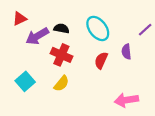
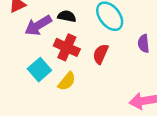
red semicircle: (101, 60) -> (101, 54), moved
cyan square: (25, 81) -> (39, 70), moved

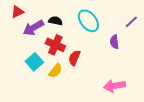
red semicircle: (101, 54) -> (74, 58), moved

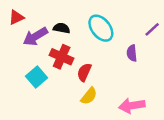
yellow semicircle: (55, 71) -> (89, 96), moved

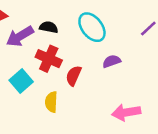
purple semicircle: (132, 53) -> (112, 61), moved, turned 77
yellow semicircle: (89, 96) -> (51, 102), moved, turned 144

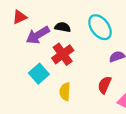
red cross: (49, 59) -> (63, 54), turned 30
red semicircle: (74, 76) -> (105, 85), moved

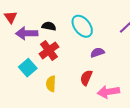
red triangle: (20, 17) -> (11, 17), turned -40
purple arrow: (38, 35) -> (27, 33), turned 30

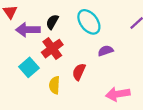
black semicircle: (49, 26) -> (52, 22), turned -72
red semicircle: (86, 78) -> (79, 72), moved

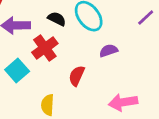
black semicircle: (52, 22) -> (57, 19), moved, turned 88
yellow semicircle: (54, 85) -> (48, 105), moved

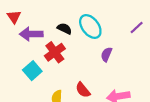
purple semicircle: (109, 51) -> (106, 54), turned -48
red semicircle: (77, 76) -> (83, 90), moved, turned -63

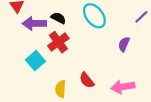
black semicircle: (65, 29) -> (58, 18), moved
purple semicircle: (106, 54) -> (124, 44), moved

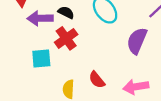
purple semicircle: (124, 44) -> (137, 41), size x1.6
cyan square: (35, 61) -> (41, 58), turned 36

